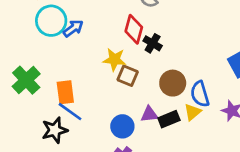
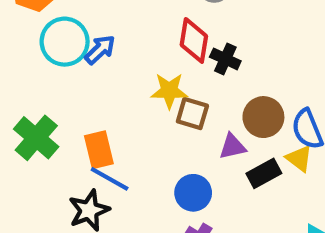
yellow triangle: (193, 112) -> (299, 158), turned -36
purple triangle: (149, 114) -> (232, 147), moved

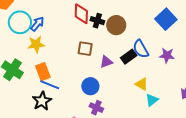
yellow star: (169, 91) -> (36, 44), moved
brown circle: (263, 117) -> (116, 25), moved
yellow triangle: (299, 158) -> (142, 84), moved
black rectangle: (264, 173) -> (129, 57), moved

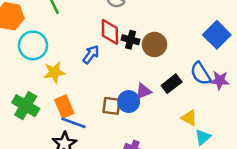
blue arrow: (37, 24) -> (91, 54), moved
brown square: (85, 49) -> (111, 106), moved
blue semicircle: (141, 49) -> (201, 73), moved
blue circle: (90, 86) -> (129, 102), moved

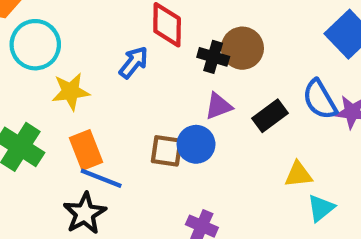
black cross: (131, 40) -> (213, 57), moved
purple triangle: (143, 91) -> (218, 106), moved
yellow triangle: (189, 118) -> (298, 174), turned -36

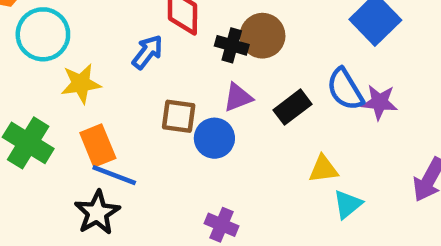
brown square: (167, 151) -> (179, 116), moved

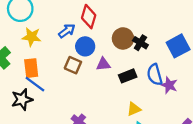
black cross: (232, 45) -> (140, 43), moved
blue circle: (214, 138) -> (85, 46), moved
yellow triangle: (323, 169) -> (134, 109), turned -32

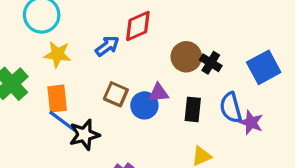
red diamond: (89, 17) -> (138, 26), turned 50
blue circle: (85, 46) -> (144, 105), moved
black rectangle: (128, 76) -> (193, 109), turned -63
black star: (22, 99) -> (84, 135), moved

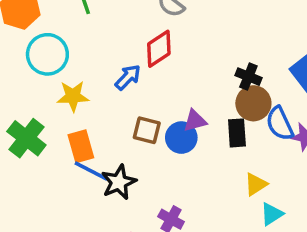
brown circle: (186, 57) -> (253, 103), moved

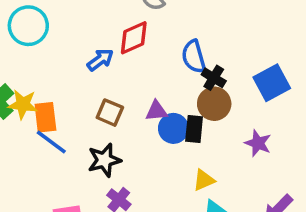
yellow star: (73, 96) -> (23, 104), moved
blue semicircle: (280, 124) -> (194, 57), moved
blue circle: (181, 138) -> (173, 128), moved
black star: (119, 182) -> (104, 160), moved

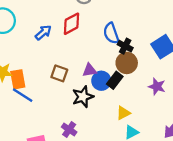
blue arrow: (100, 60) -> (43, 33), moved
black rectangle: (194, 129) -> (115, 80), turned 36
black star: (104, 160) -> (83, 97), moved

